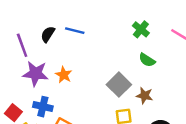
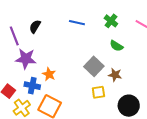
blue line: (75, 31) -> (77, 23), moved
orange star: (64, 75) -> (49, 74), moved

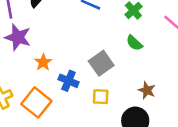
brown star: (115, 75) -> (147, 90), moved
blue cross: (32, 86) -> (68, 81), moved

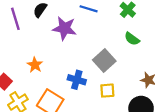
purple star: (18, 37) -> (64, 28), moved
orange star: (43, 62) -> (35, 65), moved

